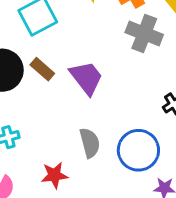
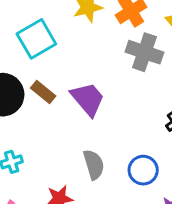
blue circle: (138, 150) -> (143, 170), size x0.7

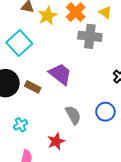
brown rectangle: (43, 92) -> (33, 87), moved

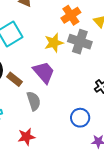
yellow star: (48, 16) -> (54, 43), moved
gray semicircle: (73, 115) -> (34, 101), moved

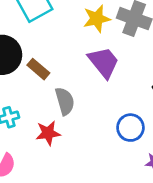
purple trapezoid: (44, 72) -> (104, 62), moved
red star: (26, 137) -> (48, 133), moved

